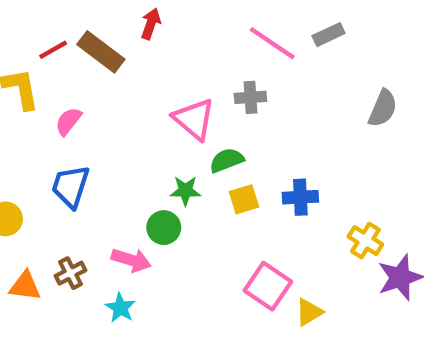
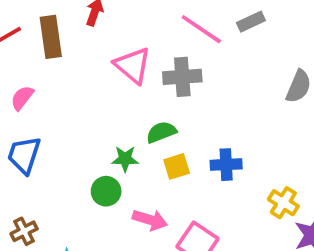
brown rectangle: (101, 52) -> (51, 37), turned 45
gray cross: (250, 97) -> (182, 77), size x1.4
pink triangle: (194, 119) -> (133, 65), moved
pink arrow: (131, 260) -> (150, 220), moved

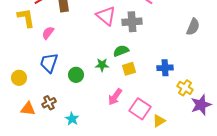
blue cross: (226, 165) -> (165, 68), moved
green circle: (106, 191) -> (76, 75), moved
pink arrow: (150, 220) -> (115, 97), turned 108

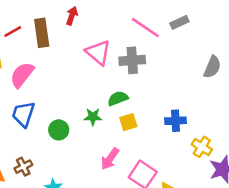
pink semicircle: (48, 33) -> (22, 75), size x1.5

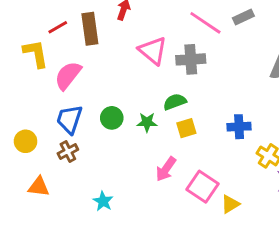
green circle: (59, 130) -> (112, 118), moved
brown cross: (23, 167) -> (68, 152), moved

